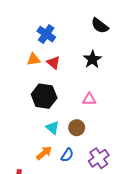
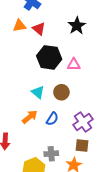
black hexagon: (44, 96) -> (49, 57), moved

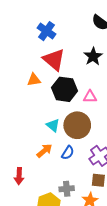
orange triangle: (19, 26) -> (34, 80), moved
red triangle: (39, 29) -> (54, 60), size x1.6
brown circle: (61, 92) -> (77, 125), size x1.6

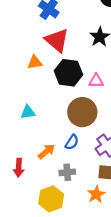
cyan triangle: (53, 125) -> (28, 112), moved, turned -48
orange arrow: (44, 151) -> (46, 151), moved
gray cross: (67, 189) -> (67, 172), moved

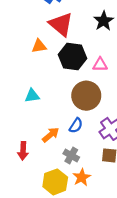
gray cross: (67, 172) -> (71, 155), turned 35
orange star: (96, 194) -> (82, 177), moved

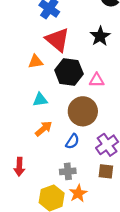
cyan triangle: (32, 96) -> (40, 100), moved
orange arrow: (51, 135) -> (44, 129), moved
gray cross: (71, 155) -> (68, 171), turned -35

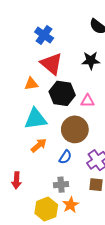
black star: (100, 36) -> (91, 60), turned 30
cyan triangle: (40, 100) -> (36, 119), size x1.6

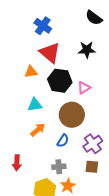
pink triangle: (88, 101) -> (84, 88), turned -32
cyan triangle: (36, 119) -> (35, 105), size x0.7

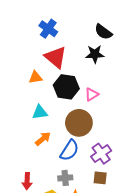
black semicircle: (94, 18) -> (103, 32), moved
blue semicircle: (63, 141) -> (69, 150), size x1.5
red arrow: (17, 163) -> (27, 181), moved

